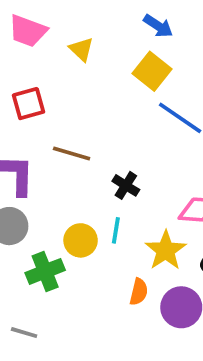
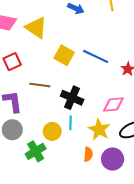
yellow triangle: (81, 49) -> (36, 28), size x1.6
yellow square: (152, 71) -> (64, 55), moved
black cross: (126, 185) -> (72, 98), size x1.5

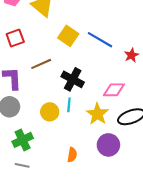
brown line: (40, 85) -> (41, 64), turned -36
green cross: (36, 151) -> (23, 140), moved
orange semicircle: (88, 154) -> (72, 155), moved

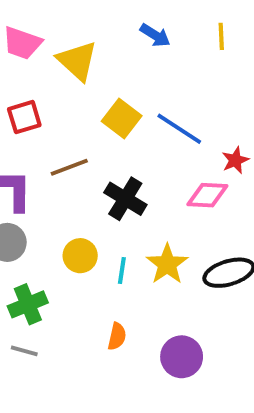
pink diamond: (114, 90) -> (207, 195), moved
cyan line: (69, 105) -> (122, 270), moved
purple circle: (108, 145) -> (182, 357), moved

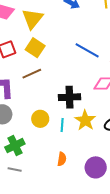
yellow triangle: (77, 61) -> (32, 19), turned 30
yellow square: (122, 119) -> (35, 48), moved
black cross: (125, 199) -> (69, 97), moved, turned -30

